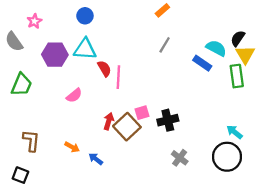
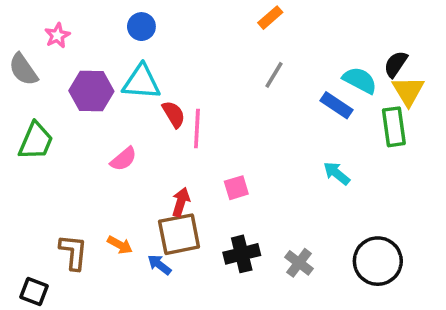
black cross: (168, 120) -> (242, 254), moved
brown square: (127, 127) -> (179, 234), moved, turned 32
cyan arrow: (235, 132) -> (337, 173), moved
brown L-shape: (31, 141) -> (73, 252), moved

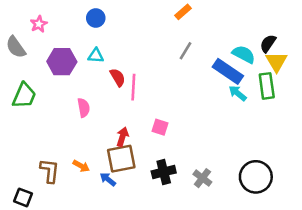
cyan triangle: (141, 82) -> (96, 56), size x0.6
blue rectangle: (337, 105) -> (228, 71), size x1.4
pink semicircle: (124, 159) -> (84, 108), turned -60
cyan arrow: (337, 173) -> (238, 93), moved
pink square: (236, 188) -> (160, 127), turned 35

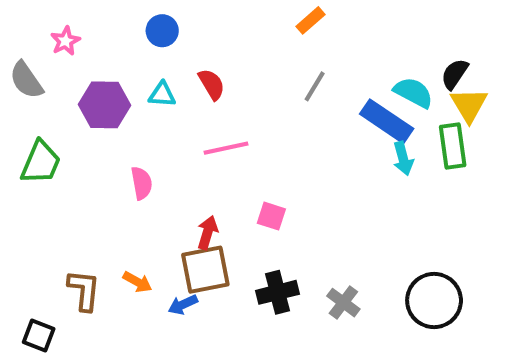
red semicircle: (118, 77) -> (212, 84), moved
pink line: (133, 87) -> (226, 148), turned 75
cyan arrow: (238, 93) -> (403, 158), turned -144
blue arrow: (108, 179) -> (183, 305), turned -63

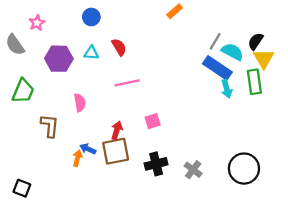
gray line: (315, 86) -> (215, 41), moved
pink square: (271, 216) -> (153, 121), turned -35
orange arrow: (137, 282) -> (77, 158), turned -105
brown L-shape: (84, 290) -> (50, 126), moved
blue arrow: (183, 305) -> (88, 149), moved, turned 49

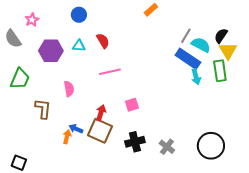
brown square: (116, 151) -> (100, 131), turned 35

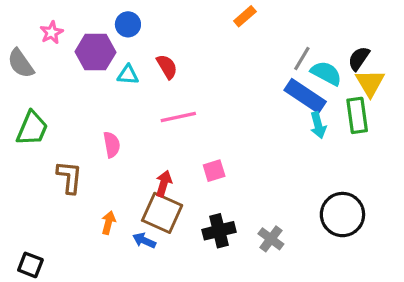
purple hexagon: (51, 51) -> (95, 52), moved
blue arrow: (76, 129) -> (144, 241), moved
black circle: (211, 146) -> (342, 215), moved

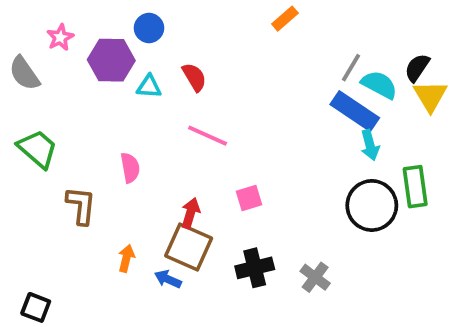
green rectangle: (357, 115) -> (415, 187), moved
pink line: (178, 117) -> (208, 136), turned 36
green trapezoid: (32, 128) -> (38, 149), turned -72
black circle: (342, 215) -> (372, 205), moved

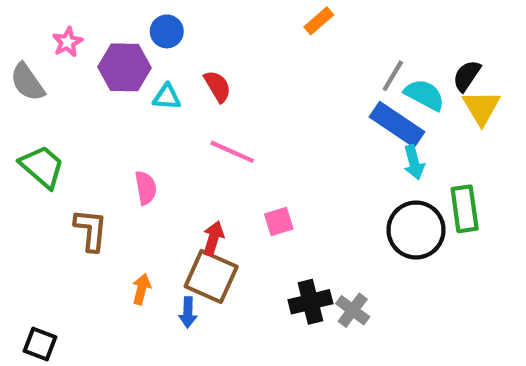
black cross: (255, 268) -> (310, 302), moved
blue arrow: (168, 279) -> (188, 312), turned -112

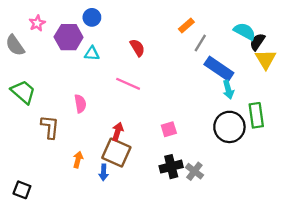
orange rectangle: (319, 21) -> (186, 26), moved
gray line: (393, 76) -> (200, 43), moved
red semicircle: (217, 86) -> (137, 48), moved
cyan semicircle: (424, 95) -> (245, 31), moved
pink square: (279, 222) -> (169, 129), moved

